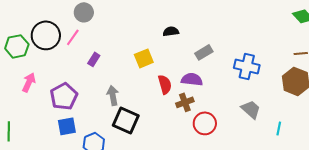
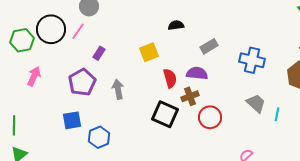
purple pentagon: (64, 96) -> (82, 82), moved
black square: (126, 120) -> (165, 114), moved
cyan line: (279, 128) -> (277, 114), moved

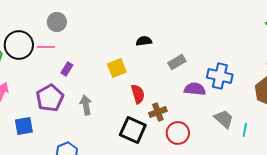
pink line: (78, 31) -> (46, 47), turned 54
purple semicircle: (197, 73) -> (195, 89), moved
blue square: (72, 120) -> (24, 126), moved

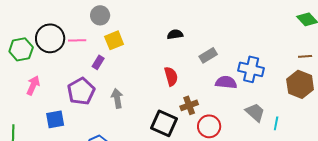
gray circle: (57, 22) -> (100, 15), moved
yellow square: (117, 68) -> (114, 40), moved
red semicircle: (138, 94) -> (171, 76), moved

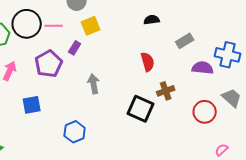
purple pentagon: (81, 91) -> (49, 64), moved
red circle: (209, 126) -> (205, 112), moved

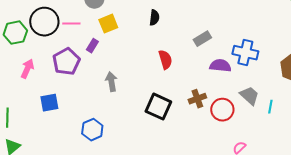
black semicircle: (152, 20) -> (154, 18), moved, turned 105
brown cross: (166, 91) -> (197, 99), moved

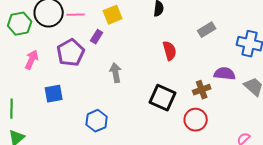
purple semicircle: (220, 66) -> (225, 74), moved
red circle: (222, 110) -> (196, 120), moved

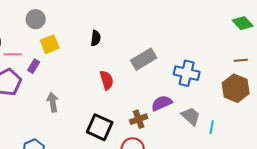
pink line: (76, 15) -> (13, 54), moved
gray rectangle: (207, 30) -> (144, 59), size x1.4
purple semicircle: (225, 74) -> (162, 103), turned -30

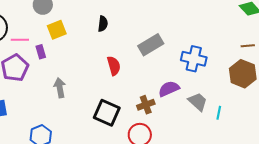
purple rectangle: (34, 66) -> (41, 52), turned -48

